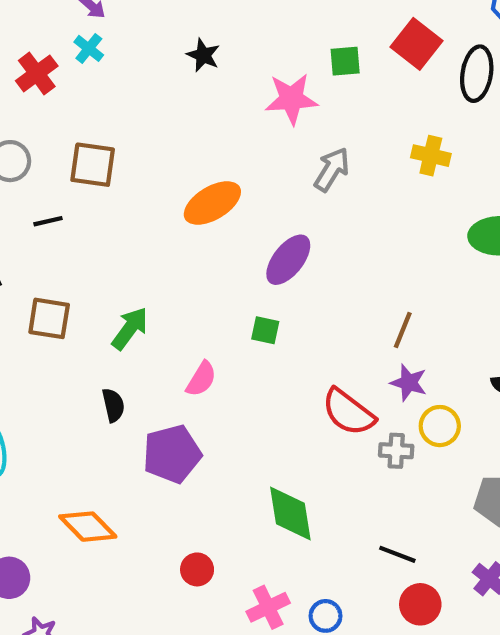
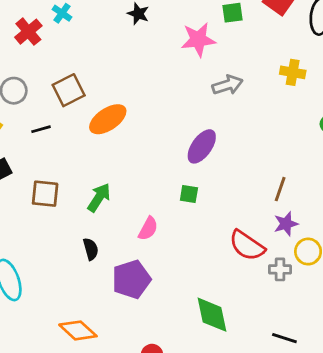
brown square: (93, 165) -> (69, 90), turned -32
gray arrow: (332, 169) -> (227, 85), turned 44
orange ellipse: (212, 203) -> (108, 119), moved
purple star: (409, 383) -> (286, 224), turned -30

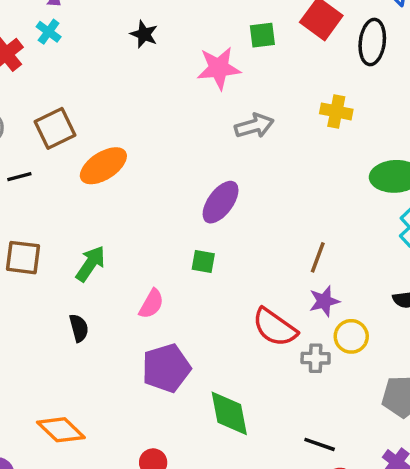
purple pentagon: (131, 279) -> (166, 368), moved

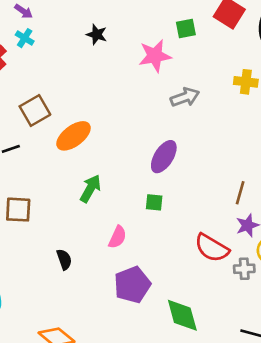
green arrow: (90, 264) -> (90, 189), moved

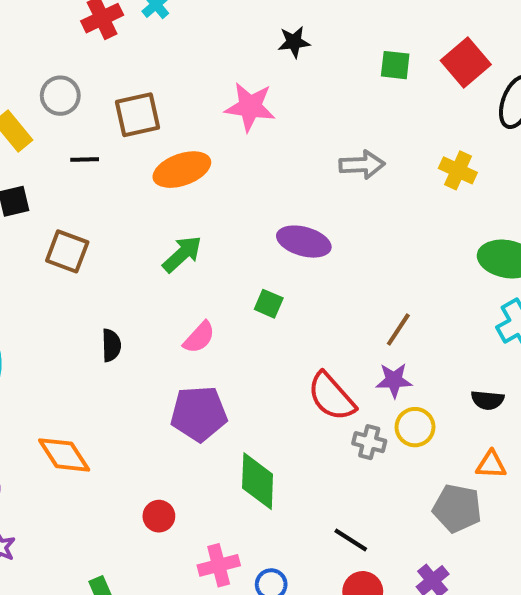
black star: (97, 34) -> (294, 42), moved, turned 30
pink star: (155, 56) -> (250, 107), moved
purple ellipse: (164, 157) -> (304, 242), turned 56

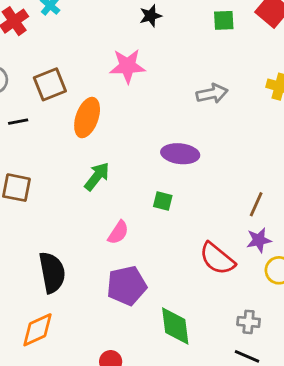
orange ellipse: (182, 170) -> (87, 118), turned -42
black semicircle: (111, 345) -> (52, 272), moved, size x1.8
gray cross: (369, 442) -> (249, 322), moved
orange diamond: (64, 455) -> (38, 330), turned -72

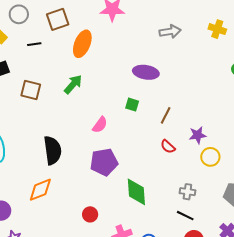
green arrow: (97, 176) -> (73, 84), moved
brown line: (256, 204) -> (166, 115), moved
red semicircle: (217, 259) -> (168, 147), size x0.6

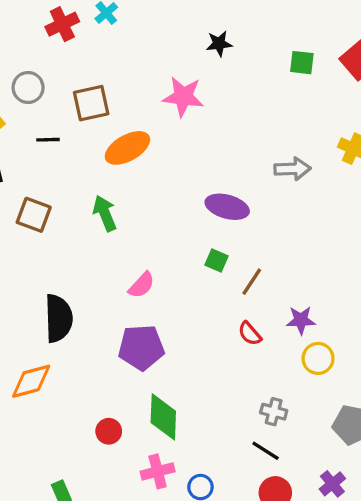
gray arrow: (170, 32) -> (292, 169), moved
orange ellipse: (82, 44) -> (127, 148), turned 32
green arrow: (73, 84) -> (105, 213), turned -70
green square: (132, 105) -> (216, 261), moved
green diamond: (136, 192) -> (163, 417), moved

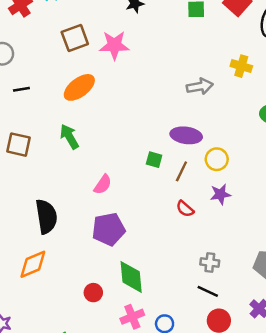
brown square: (91, 103) -> (75, 38), moved
purple ellipse: (227, 207) -> (186, 135), moved
yellow circle: (318, 358) -> (217, 159), moved

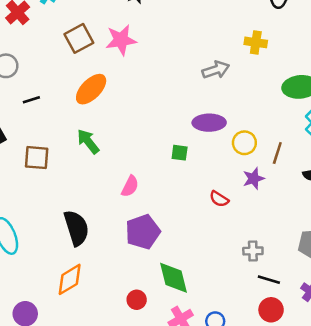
brown line: (181, 171) -> (277, 153), moved
black line: (208, 291) -> (269, 280), moved

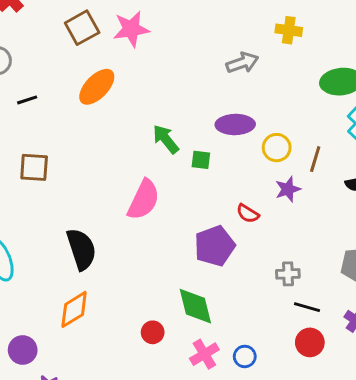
green arrow: (88, 142) -> (166, 139), moved
pink semicircle: (130, 186) -> (144, 200), size x1.6
purple pentagon: (143, 232) -> (215, 246), moved

